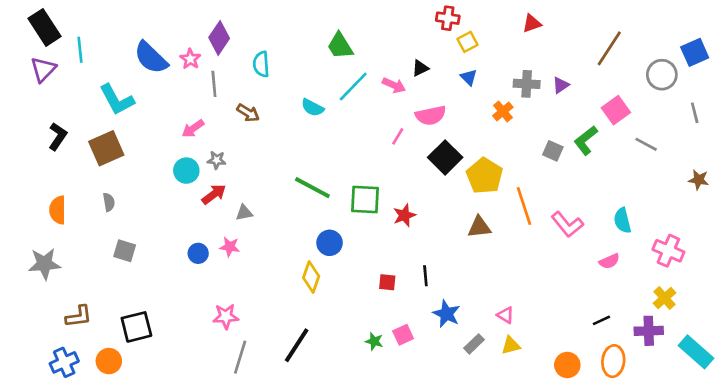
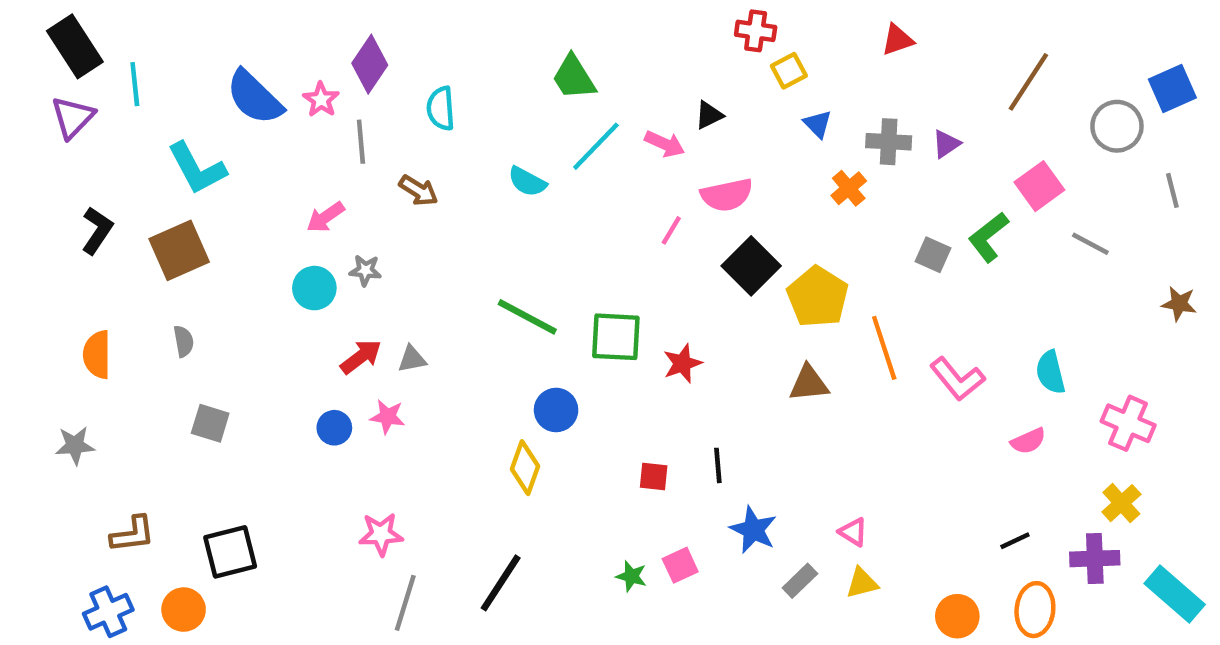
blue triangle: (469, 77) -> (818, 124), moved
red arrow: (214, 194) -> (361, 357), moved
gray star: (44, 264) -> (75, 445), size x0.7

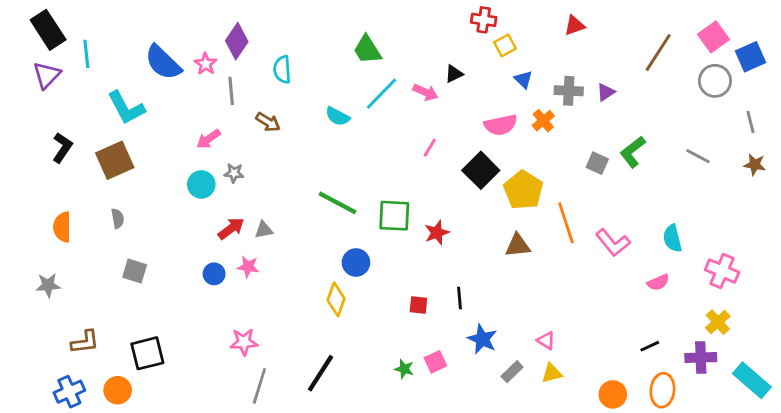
pink square: (1039, 186) -> (714, 37), moved
pink semicircle: (727, 195) -> (501, 125), moved
brown star: (1179, 304) -> (755, 165), moved

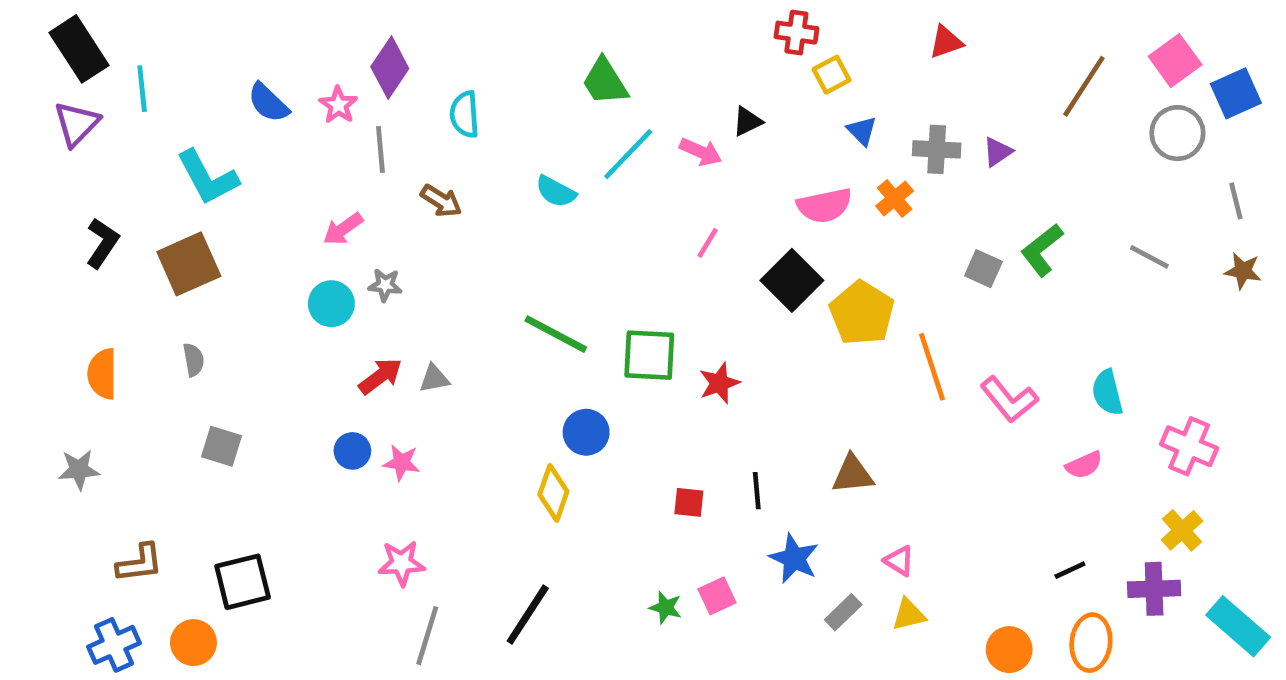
blue semicircle: (163, 62) -> (268, 103), size x0.7
brown triangle: (518, 245) -> (853, 474), moved
pink star: (248, 267) -> (401, 463), moved

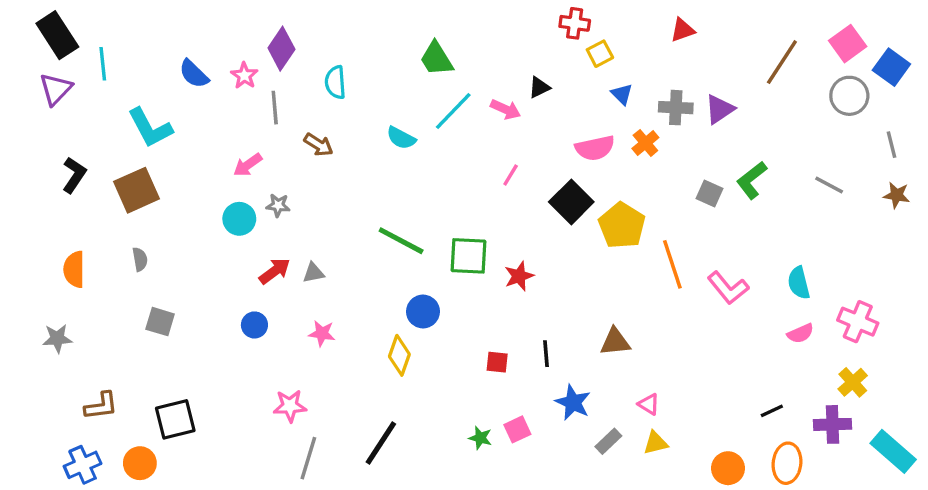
blue square: (1236, 93) -> (891, 67), turned -30
purple triangle: (997, 152) -> (720, 109), size x1.4
pink star: (401, 463) -> (322, 333), moved
pink semicircle: (1084, 465) -> (800, 333), moved

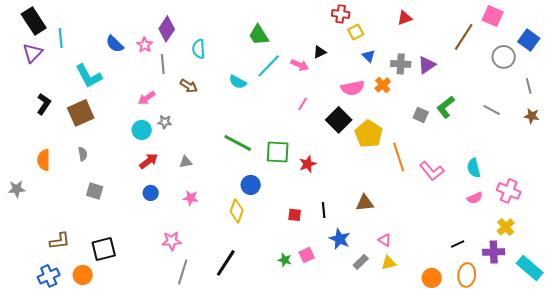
pink square: (848, 44) -> (493, 16), moved, turned -30
red arrow: (275, 271) -> (149, 161), moved
gray star: (57, 338) -> (17, 189), moved

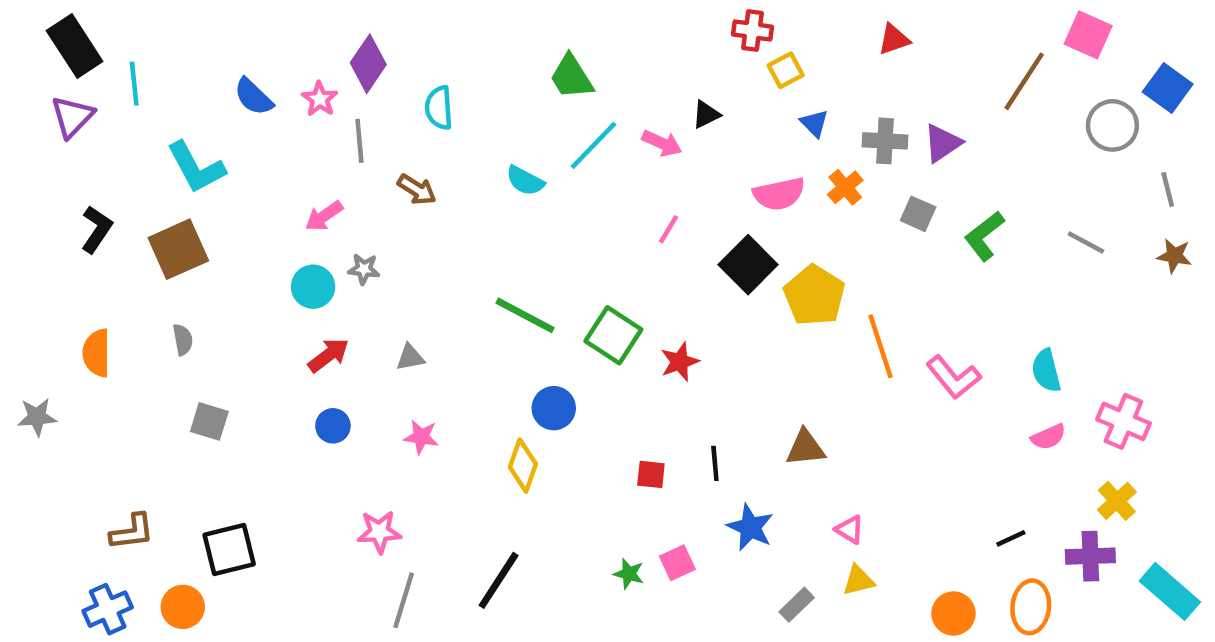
gray square: (421, 115) -> (918, 214), moved
green square: (278, 152) -> (613, 335), turned 30
gray rectangle: (361, 262) -> (797, 605), moved

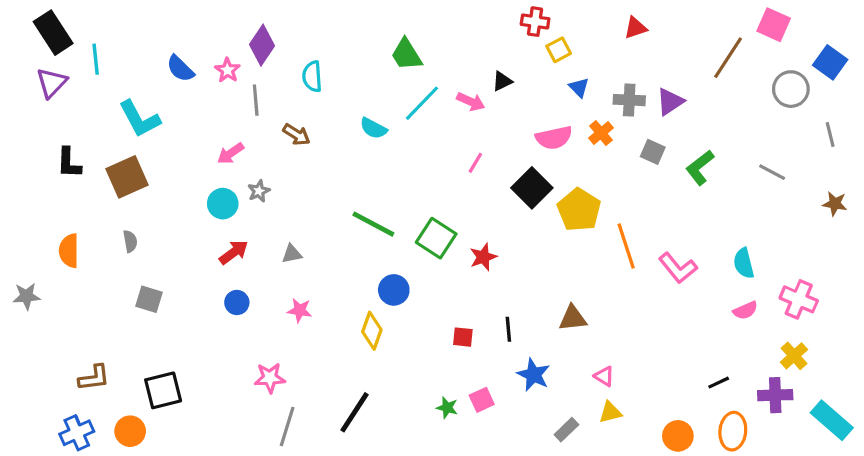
black L-shape: (97, 229) -> (69, 163), turned 148
brown star: (1174, 256) -> (835, 204), moved
gray star: (364, 269) -> (259, 191), turned -30

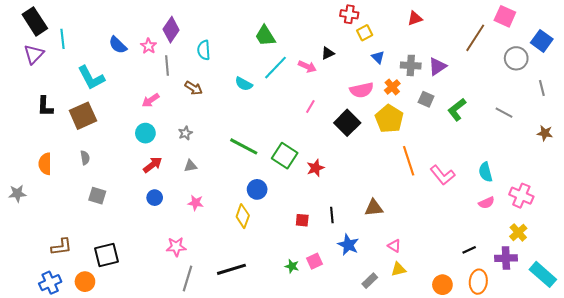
gray star: (259, 191) -> (185, 133), moved
yellow pentagon: (579, 210) -> (389, 119), moved
black line: (355, 412) -> (231, 269), turned 40

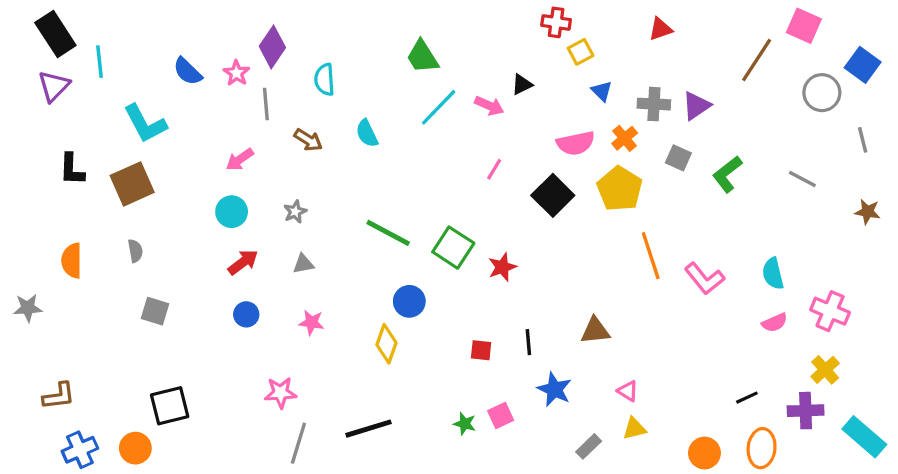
cyan semicircle: (244, 84) -> (367, 133), moved, turned 36
brown L-shape: (61, 247) -> (59, 396), moved

